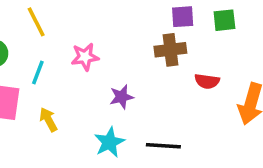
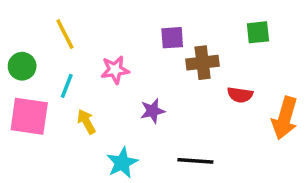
purple square: (183, 17) -> (172, 38), moved
yellow arrow: (48, 120) -> (86, 122), moved
cyan star: (109, 142) -> (122, 163), moved

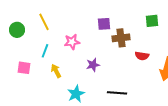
green circle: (22, 66) -> (17, 30), moved
pink square: (29, 116) -> (24, 68), size x0.6

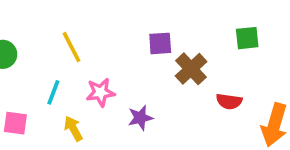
yellow line: (44, 22) -> (71, 47), moved
brown cross: (121, 38) -> (191, 69), turned -36
pink star: (72, 42) -> (100, 92), moved

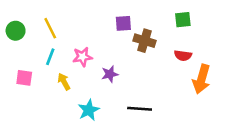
yellow line: (71, 47) -> (50, 28), moved
brown cross: (191, 69) -> (144, 41), turned -30
red semicircle: (229, 101) -> (183, 56), moved

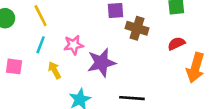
red semicircle: (183, 56) -> (176, 44), turned 147
purple star: (110, 74) -> (101, 63), size x1.6

